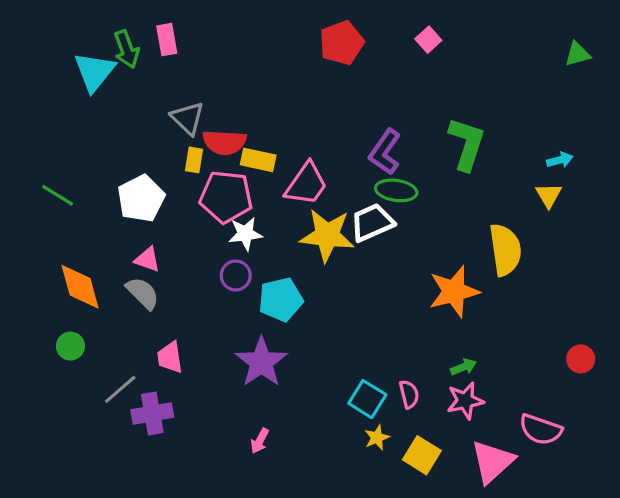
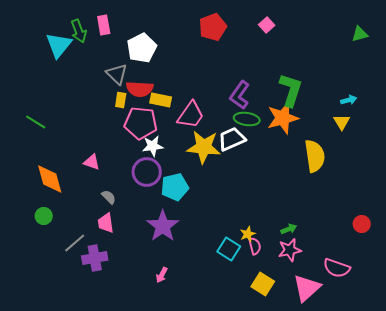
white pentagon: (141, 198) -> (142, 48), moved
purple circle: (236, 275) -> (147, 172), size x1.5
orange star: (454, 292) -> (283, 118), moved
gray semicircle: (143, 293) -> (109, 197), moved, size x0.7
yellow star: (377, 438) -> (248, 234), moved

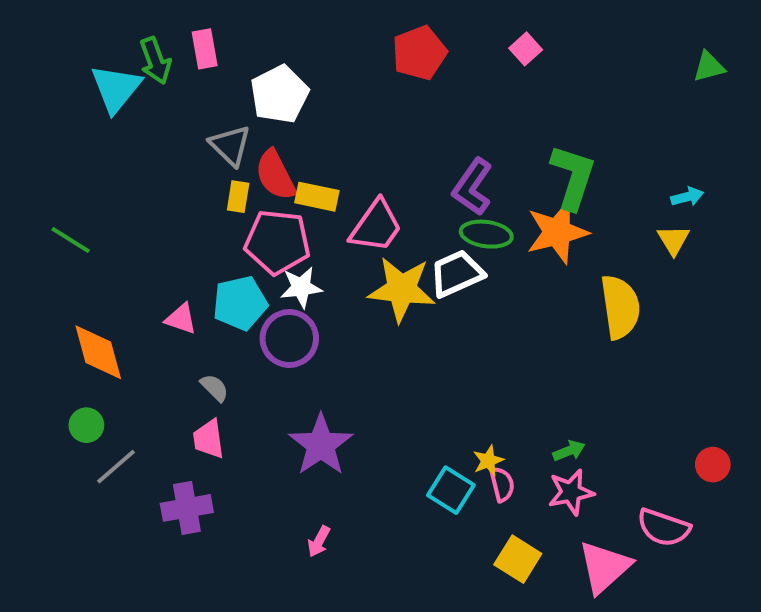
red semicircle: (140, 89) -> (276, 175), turned 60
cyan pentagon: (175, 187) -> (240, 303), moved
red circle: (362, 224) -> (713, 465), moved
gray line: (75, 243) -> (116, 467), moved

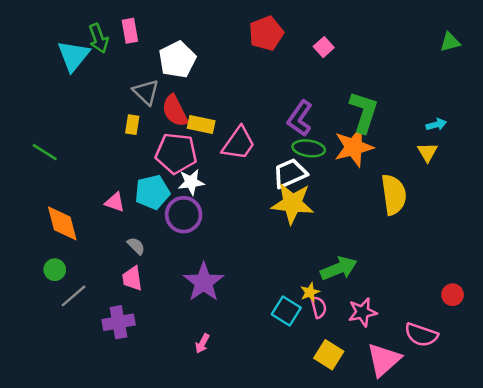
pink square: (526, 49) -> (324, 47), moved
yellow rectangle: (238, 197) -> (132, 125), moved
yellow star: (402, 289) -> (292, 203), moved
green arrow: (569, 451) -> (339, 268), moved, size x1.8

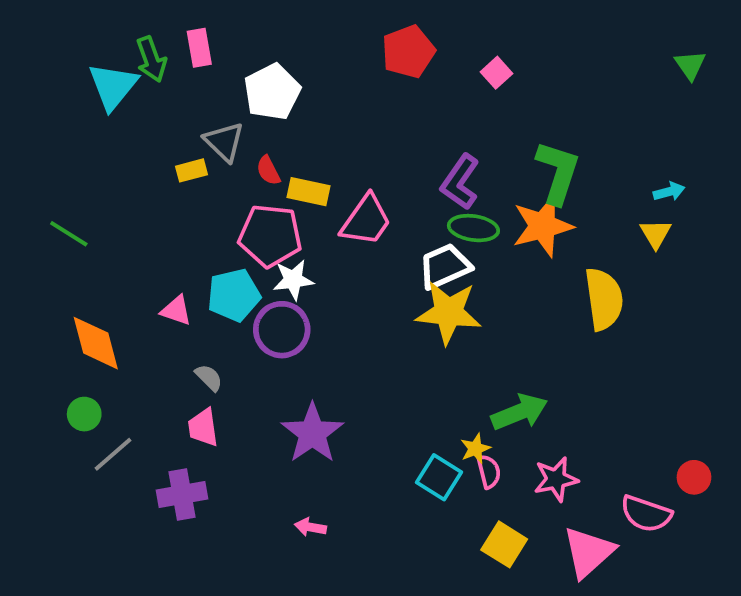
green triangle: (450, 42) -> (690, 65), turned -50
red semicircle: (175, 111) -> (268, 170), size x0.6
yellow rectangle: (132, 125) -> (192, 170), moved, turned 66
red circle: (453, 295) -> (694, 477), moved
pink arrow: (202, 343) -> (310, 527), turned 72

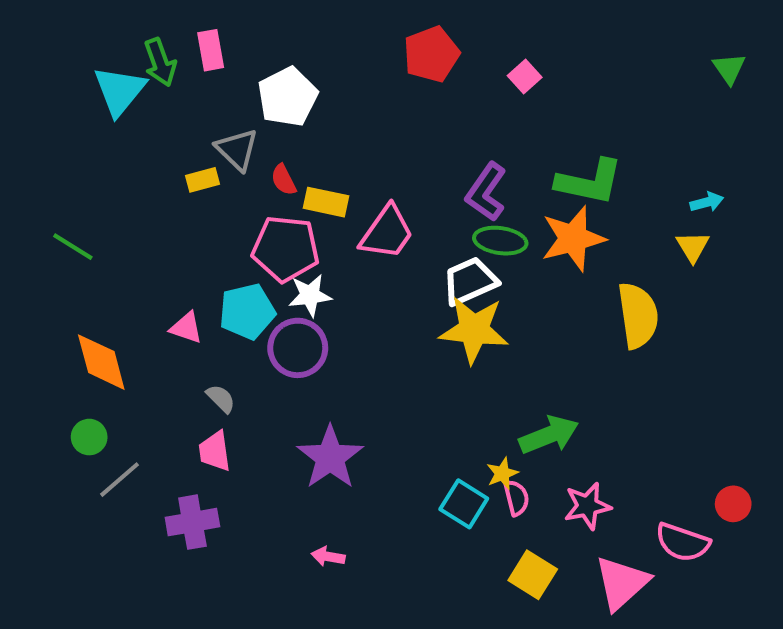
green L-shape: (558, 172) -> (589, 182), turned 84

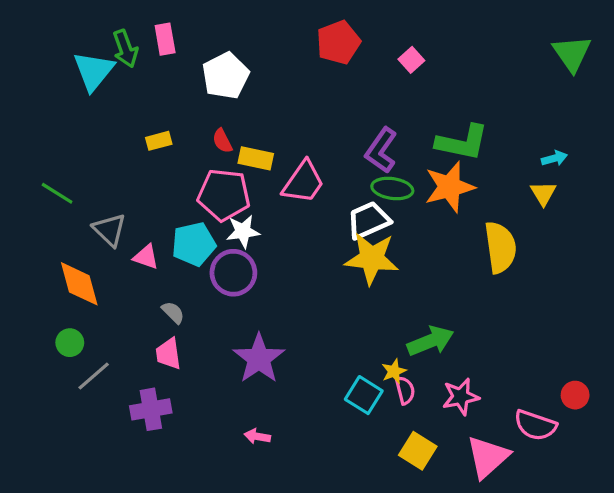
green triangle: (729, 68) -> (572, 53), size x1.5
gray triangle: (237, 149) -> (109, 230), moved

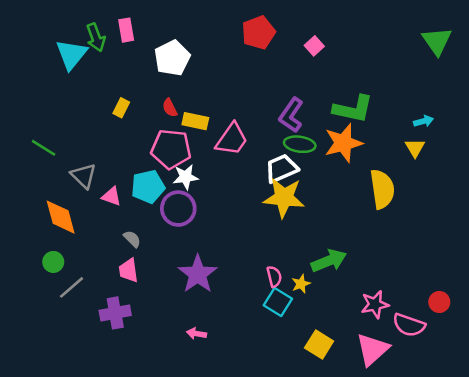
yellow rectangle: (159, 141) -> (121, 108), turned -48
pink semicircle: (405, 390) -> (274, 277), moved
pink star: (461, 397) -> (375, 304), moved

